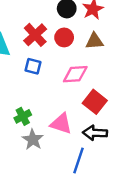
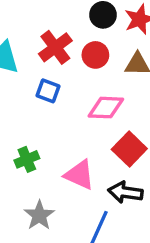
gray star: (33, 140) -> (39, 215), moved

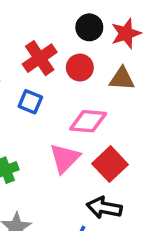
pink triangle: (79, 175) -> (65, 158), moved, turned 48

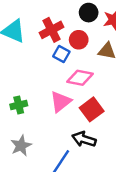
blue square: (30, 102) -> (61, 54), moved

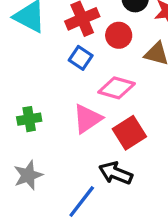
blue square: (61, 54) -> (81, 58), moved

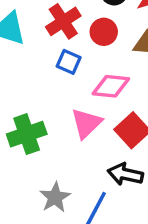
green cross: (29, 119) -> (27, 134), size x1.5
gray star: (28, 175) -> (55, 197), moved

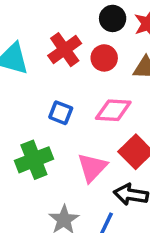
blue square: (69, 62) -> (61, 113), moved
pink triangle: (86, 123) -> (92, 167), moved

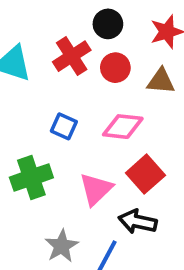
black circle: (113, 18) -> (108, 24), moved

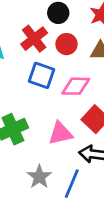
blue square: (64, 126) -> (42, 75), moved, size x1.4
pink triangle: (96, 189) -> (60, 133), turned 36

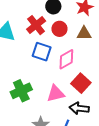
pink diamond: (76, 86) -> (66, 59), turned -30

